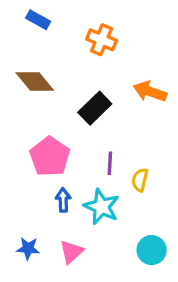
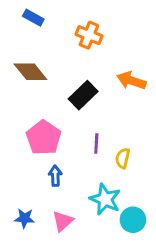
cyan star: (102, 207) -> (105, 199), moved

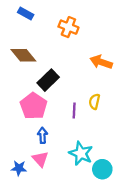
black rectangle: (83, 95) -> (48, 80), moved
yellow semicircle: (123, 158) -> (94, 102), moved
pink triangle: (63, 221) -> (40, 159), moved, turned -30

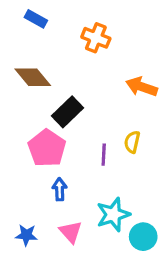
cyan star: (81, 153) -> (113, 215), turned 30
pink triangle: (40, 159) -> (71, 232), moved

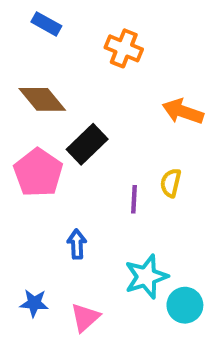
pink pentagon: (47, 148) -> (38, 173), moved
pink triangle: (71, 232) -> (85, 317), moved, turned 30

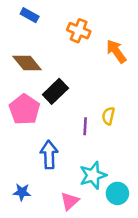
orange arrow: (183, 112) -> (116, 51), moved, turned 35
blue arrow: (77, 244) -> (49, 155), size x1.5
pink triangle: (85, 317) -> (70, 201), moved

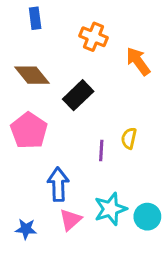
blue rectangle: (30, 15) -> (35, 18), turned 54
black rectangle: (55, 91) -> (78, 95), moved
cyan circle: (117, 193) -> (147, 217), moved
pink triangle: (70, 201) -> (70, 220), moved

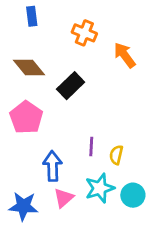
yellow semicircle: (129, 138) -> (116, 155), moved
purple line: (101, 151) -> (91, 147), moved
blue star: (26, 229) -> (23, 206), size x1.5

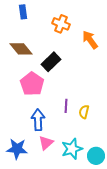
pink pentagon: (26, 117) -> (32, 84), moved
cyan star: (100, 188) -> (72, 149), moved
cyan circle: (133, 195) -> (96, 156), moved

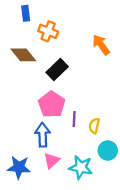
orange cross: (61, 24) -> (48, 31), moved
pink pentagon: (32, 84) -> (52, 104), moved
cyan star: (72, 149) -> (81, 167), turned 30
cyan circle: (96, 156) -> (108, 150), moved

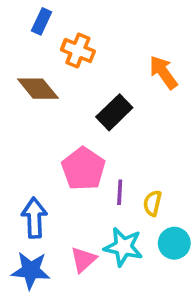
blue rectangle: (26, 13) -> (42, 21), turned 32
black rectangle: (57, 70) -> (114, 112), moved
blue arrow: (43, 135) -> (34, 218), moved
cyan star: (81, 167) -> (123, 247), moved

